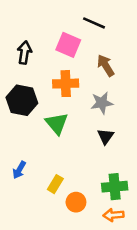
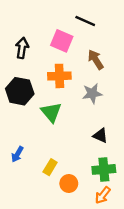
black triangle: (106, 136) -> (100, 136), moved, turned -42
orange arrow: (113, 215) -> (103, 195), turned -48

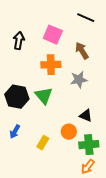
black line: (85, 21) -> (86, 18), moved
black hexagon: (20, 91) -> (17, 97), moved
orange circle: (69, 183) -> (69, 132), moved

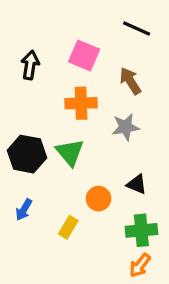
orange circle: (69, 132) -> (99, 199), moved

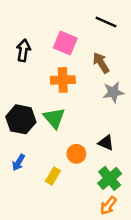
gray star: (126, 127) -> (113, 92), moved
green cross: (141, 230) -> (110, 178), turned -35

